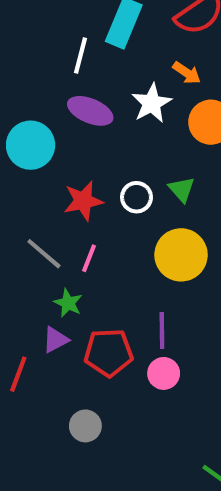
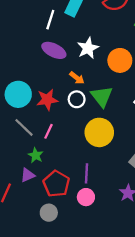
orange arrow: (187, 73) -> (77, 78), moved
cyan circle: (31, 145) -> (18, 94), moved
green triangle: (182, 189) -> (102, 96), size x1.5
red pentagon: (109, 352) -> (56, 184), turned 30
gray circle: (85, 426) -> (49, 213), moved

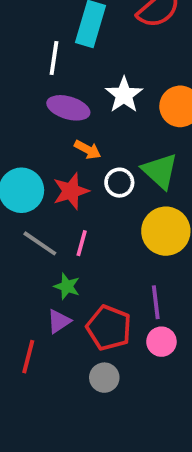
orange arrow: (77, 78) -> (88, 150), moved

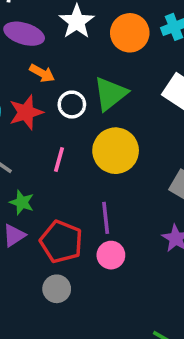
green triangle: (160, 171) -> (110, 94), turned 39
pink line: (82, 243) -> (59, 159), moved

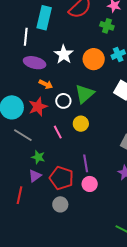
yellow circle: (116, 151) -> (81, 124), moved, size x0.6
pink line: (59, 159) -> (58, 132), turned -40

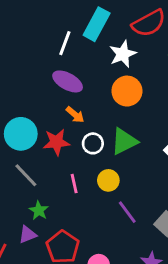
white star: (64, 54) -> (123, 54), moved
orange circle: (94, 59) -> (127, 91), moved
purple line: (86, 163) -> (127, 212), moved, turned -42

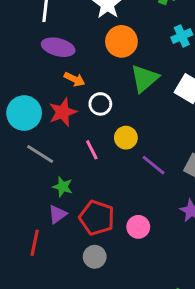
green triangle: (124, 141) -> (144, 78), moved

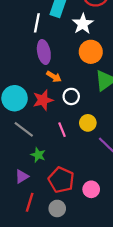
purple ellipse: (58, 47) -> (44, 52), turned 60
purple triangle: (57, 214) -> (22, 176), moved
red line: (35, 243) -> (30, 202), moved

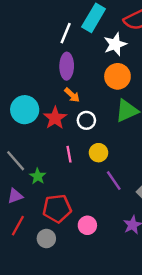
red star: (43, 100) -> (55, 118), turned -30
gray line: (24, 129) -> (16, 161), moved
red pentagon: (61, 180) -> (57, 208), turned 30

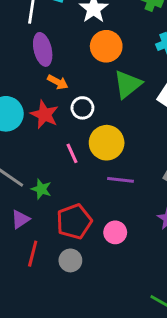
yellow circle: (99, 153) -> (107, 143), size x1.5
purple line: (114, 181) -> (121, 180), moved, turned -35

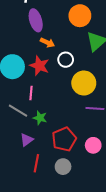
pink line: (72, 153) -> (31, 93), moved, turned 32

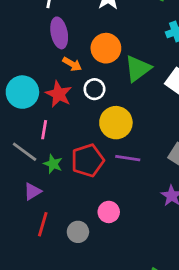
orange circle: (80, 16) -> (106, 48), moved
red pentagon: (64, 139) -> (88, 160), moved
pink circle: (93, 145) -> (109, 212), moved

